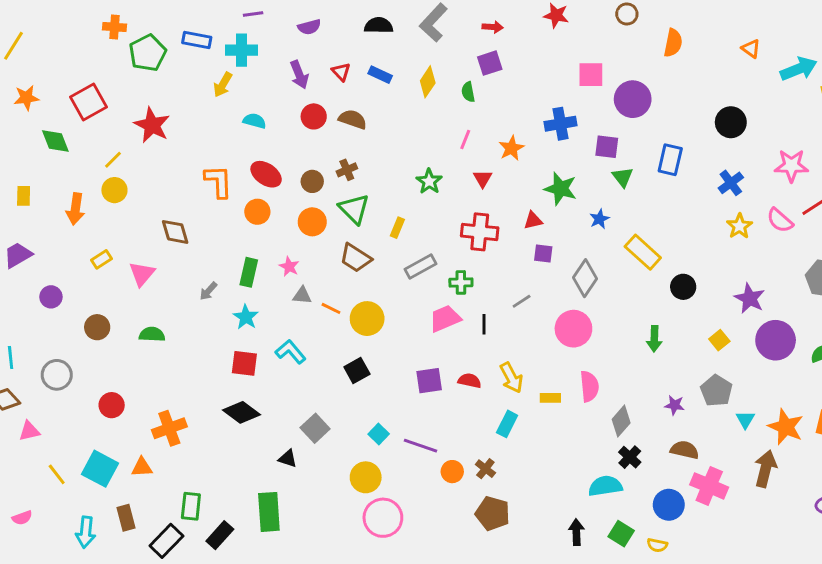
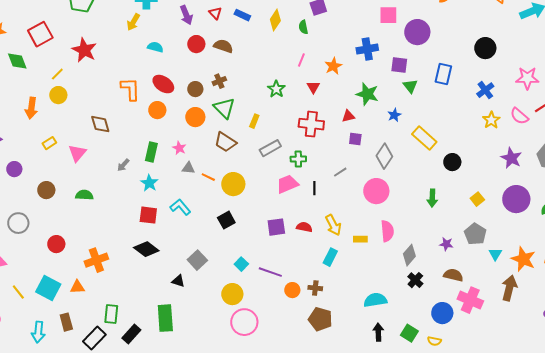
purple star: (750, 298) -> (511, 158), moved
brown cross: (485, 469) -> (315, 288), turned -32
cyan semicircle: (605, 486) -> (375, 300), moved

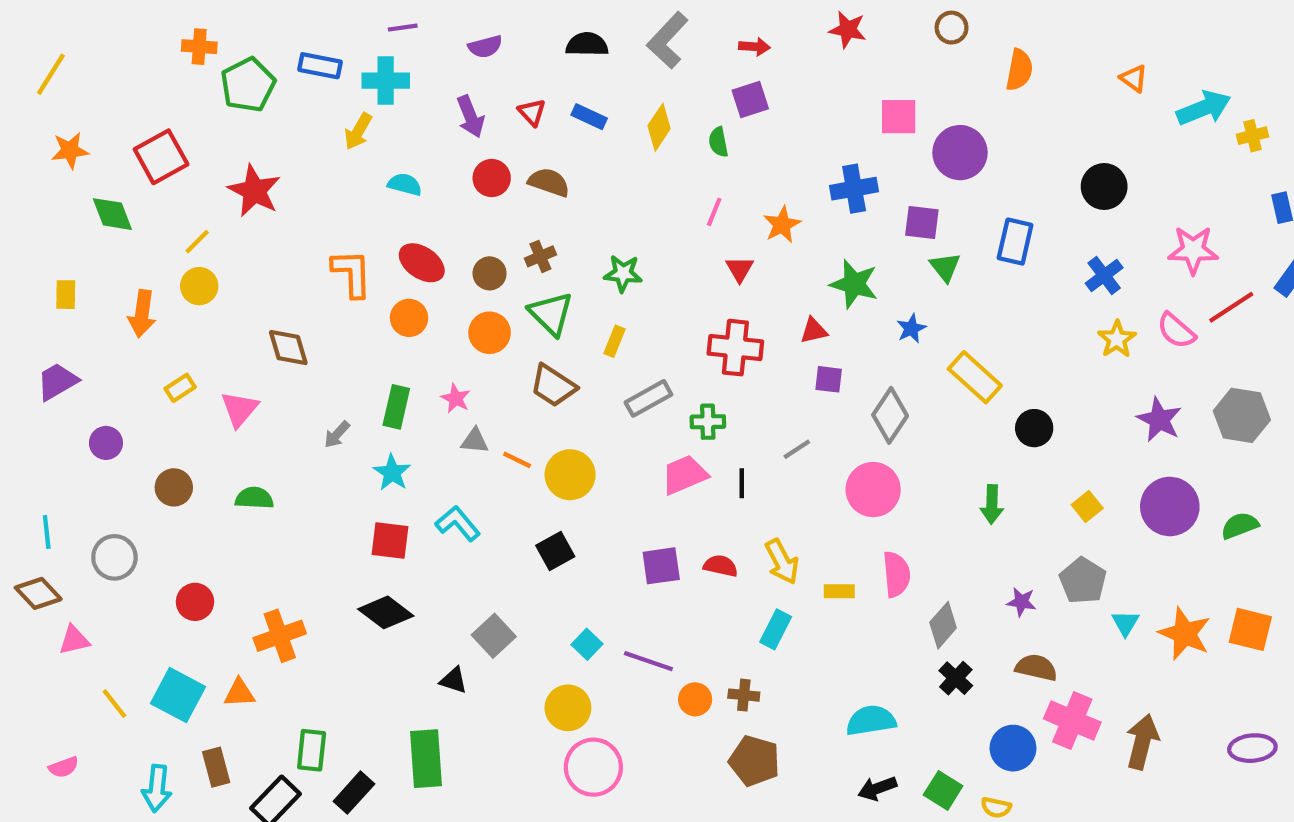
green star: (276, 89) -> (623, 273), moved, turned -30
brown arrow: (509, 288) -> (1142, 742), moved
black arrow: (378, 332) -> (877, 788), turned -108

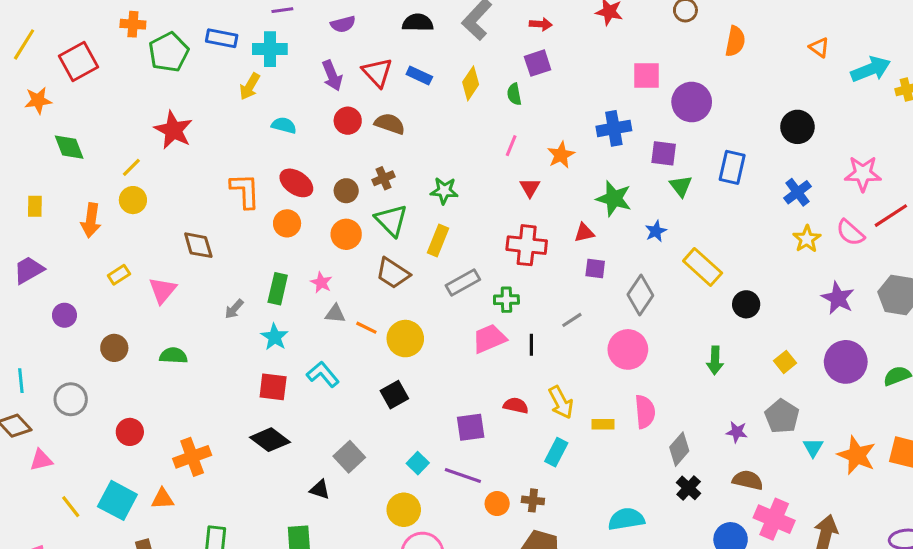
red triangle: (532, 112) -> (377, 72), size x1.5
red square: (161, 157) -> (78, 62), moved
yellow rectangle: (615, 341) -> (438, 241), size x1.4
purple square: (661, 566) -> (471, 427), moved

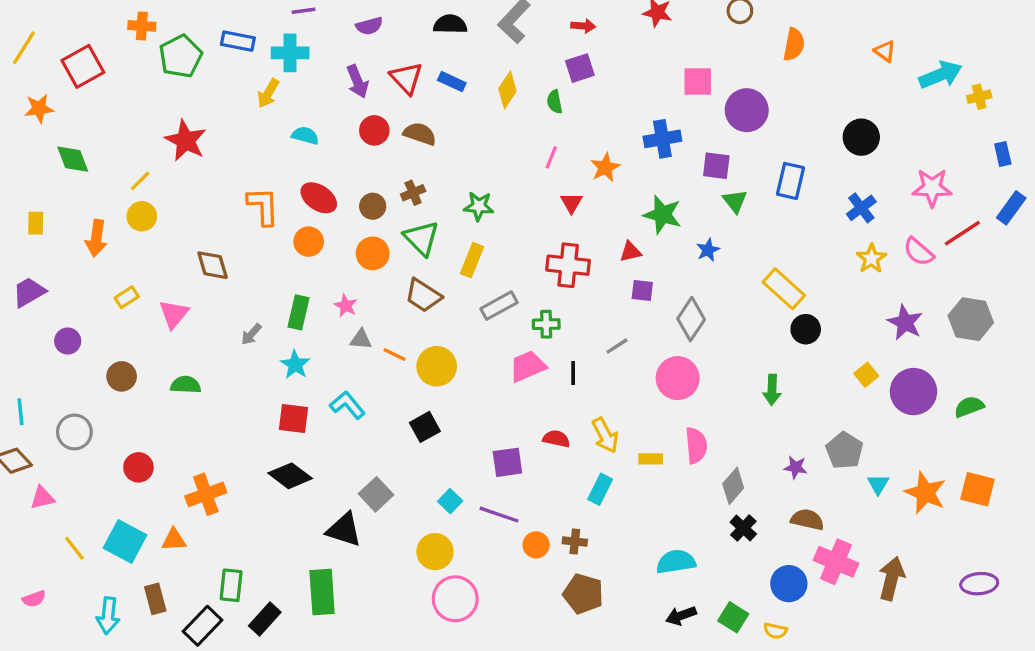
yellow rectangle: (703, 267) -> (784, 289), moved
yellow square: (785, 362) -> (866, 375), moved
black triangle: (320, 490) -> (344, 530), size x1.6

